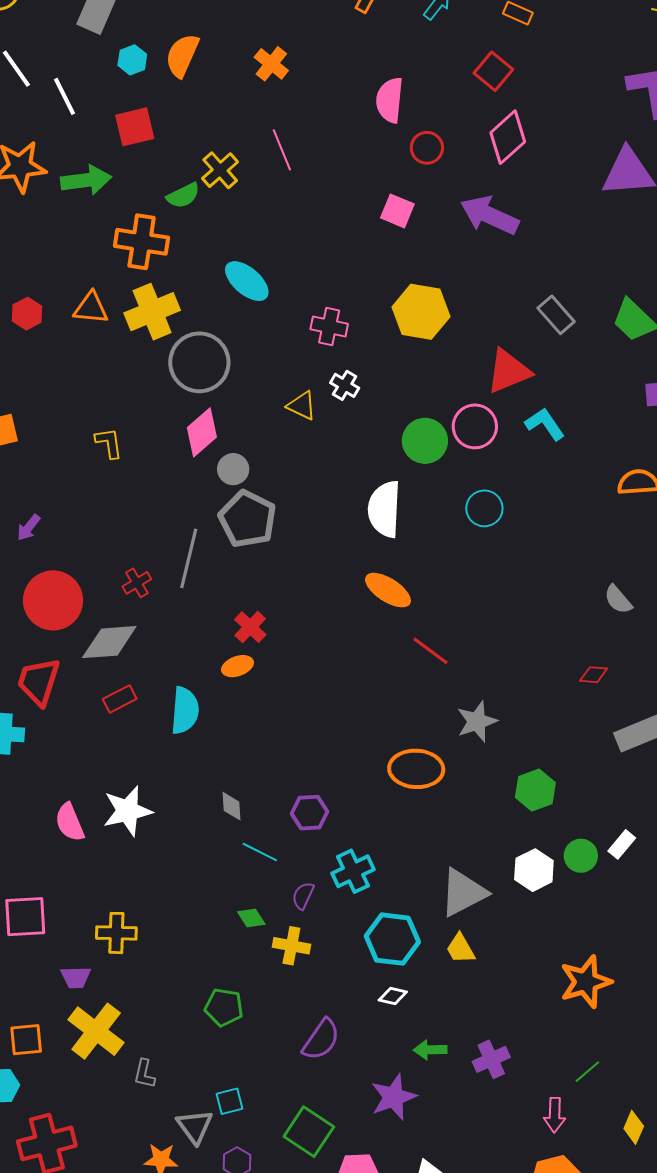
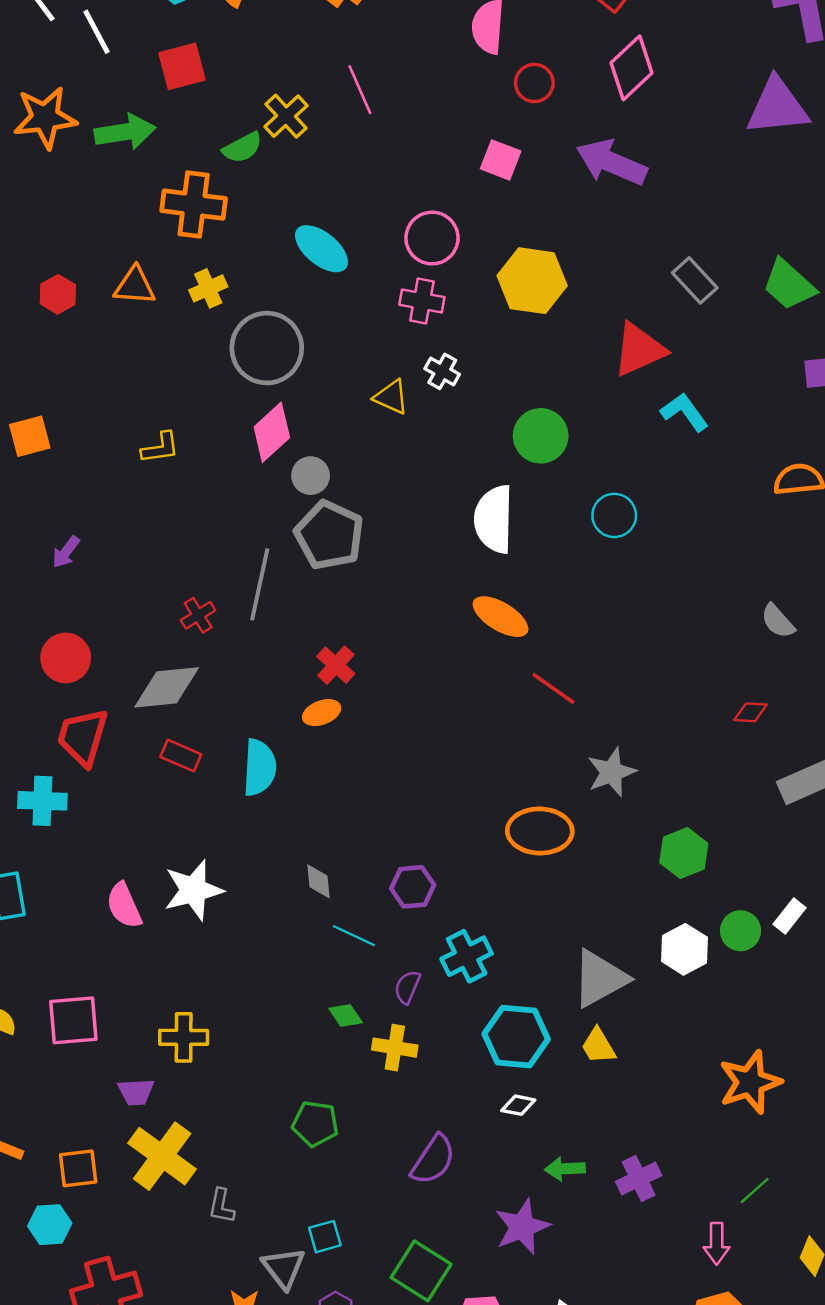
yellow cross: (152, 312) -> (208, 288), size x0.6
pink circle: (475, 426) -> (432, 238), moved
yellow L-shape: (109, 443) -> (160, 448), turned 92
red circle: (53, 600) -> (66, 658), moved, size x0.7
red rectangle: (120, 699) -> (181, 756), turned 52

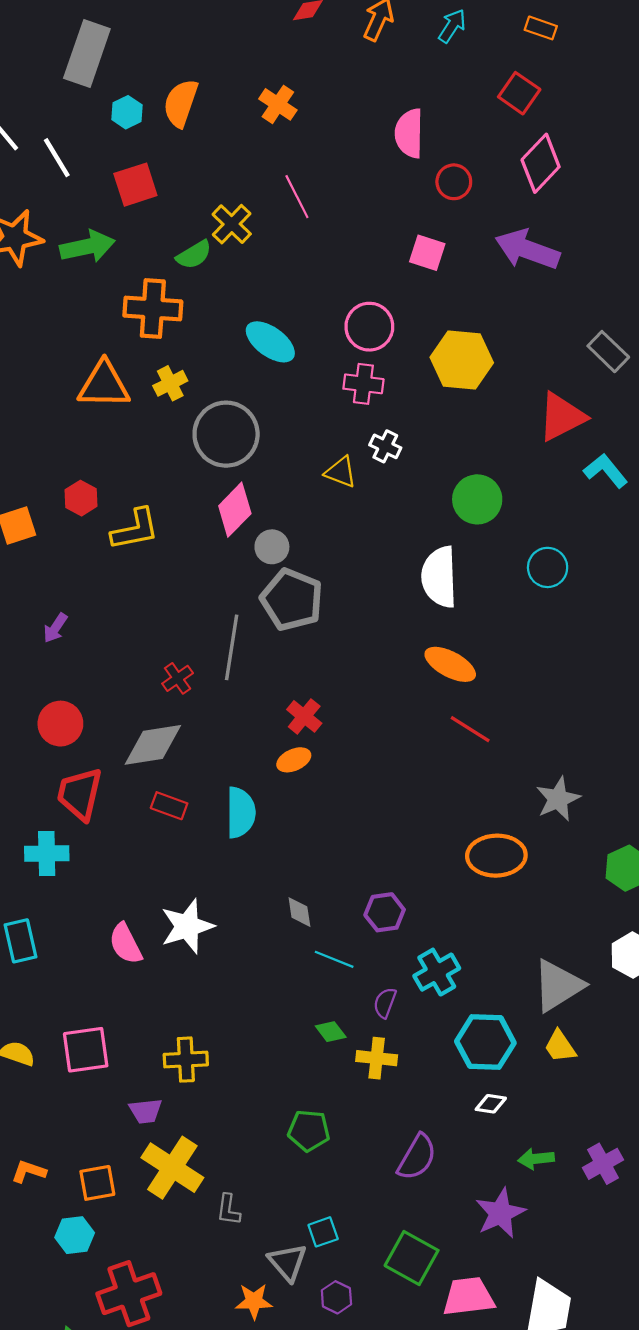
orange triangle: (135, 286) -> (104, 385), size x1.4
red hexagon: (58, 294) -> (81, 498), moved
yellow L-shape: (160, 448) -> (135, 529), size x1.4
red line: (553, 688) -> (470, 729), moved

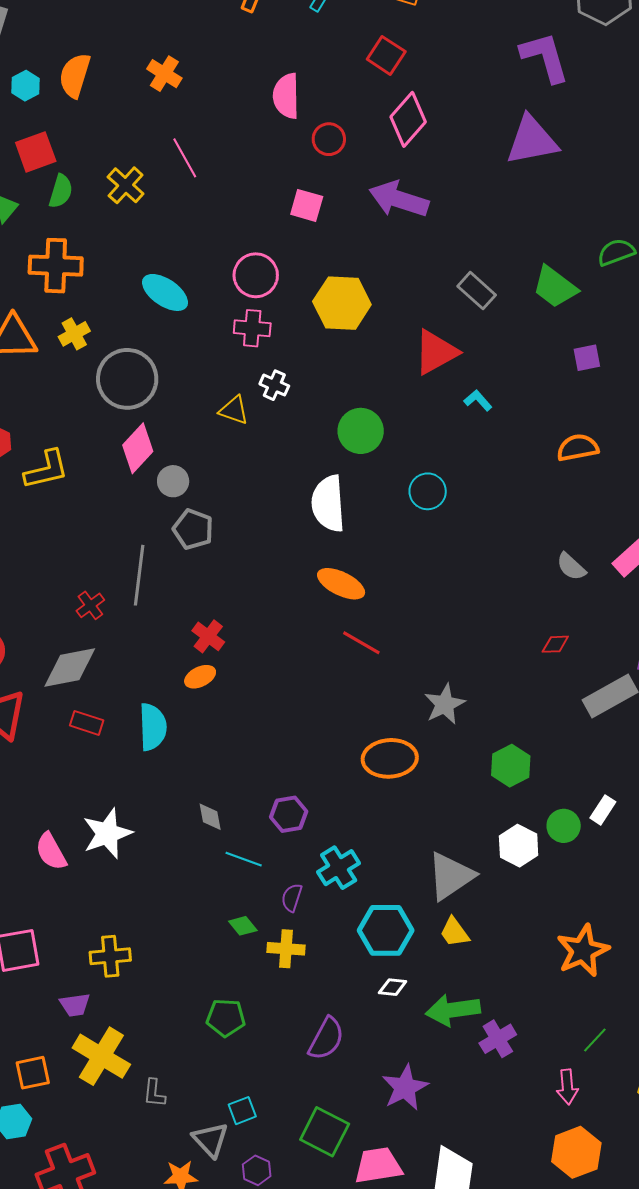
green semicircle: (194, 255) -> (61, 191), moved, turned -40
cyan L-shape: (606, 471) -> (478, 400), size x0.7
gray pentagon: (292, 600) -> (193, 529), size x0.7
green arrow: (536, 1159) -> (453, 1010), moved, size x1.6

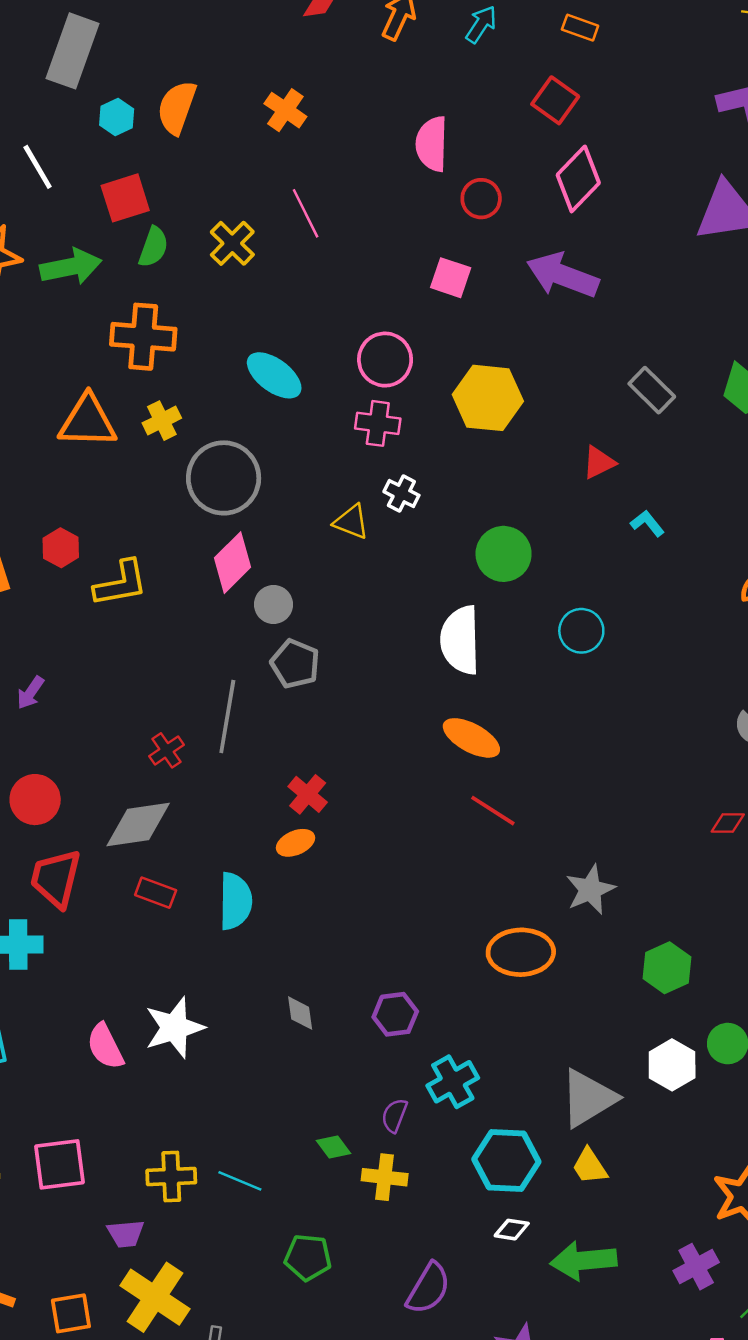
red triangle: (436, 352) -> (599, 462), size x0.6
cyan line: (244, 859) -> (240, 1181), moved
purple cross: (498, 1039) -> (696, 1267), moved

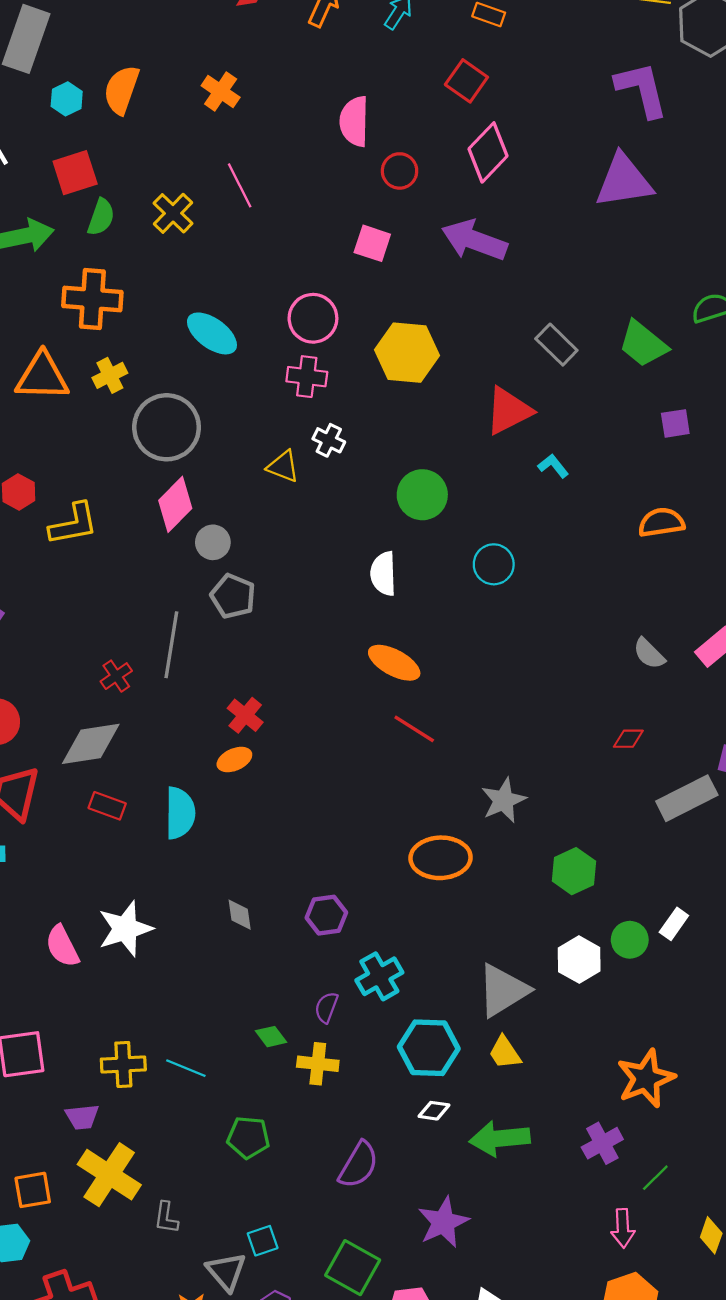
red triangle: (599, 462) -> (509, 411), size x1.6
white semicircle: (460, 640) -> (383, 574), size x0.7

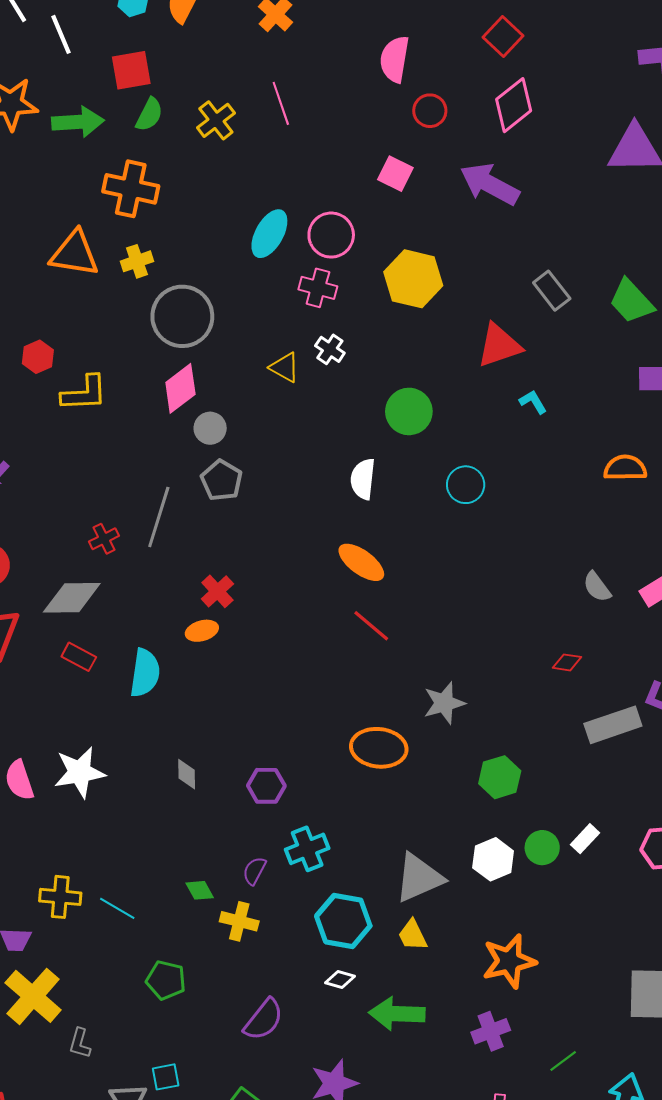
cyan ellipse: (212, 333) -> (269, 234), moved, turned 75
orange star: (646, 1078) -> (509, 961), moved
green line: (655, 1178) -> (563, 1061), moved

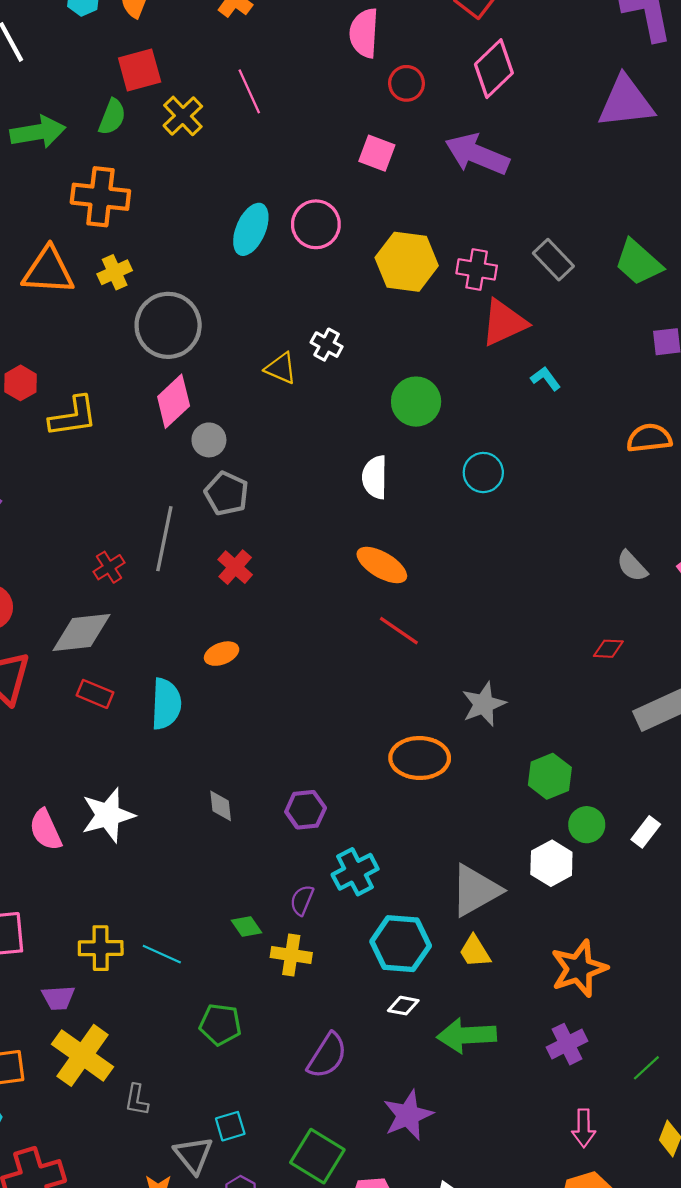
red square: (131, 70) -> (140, 70), moved
pink cross: (318, 288) -> (477, 269), moved
red cross: (217, 591) -> (235, 567), moved
green circle: (542, 848) -> (587, 825), moved

